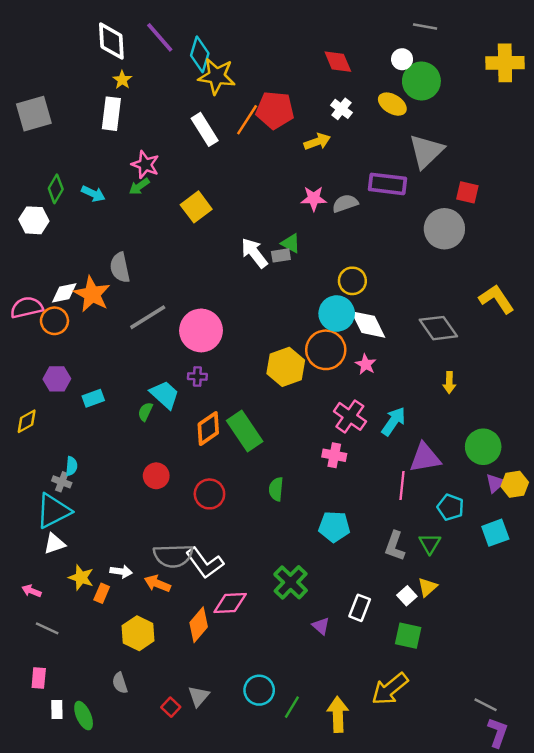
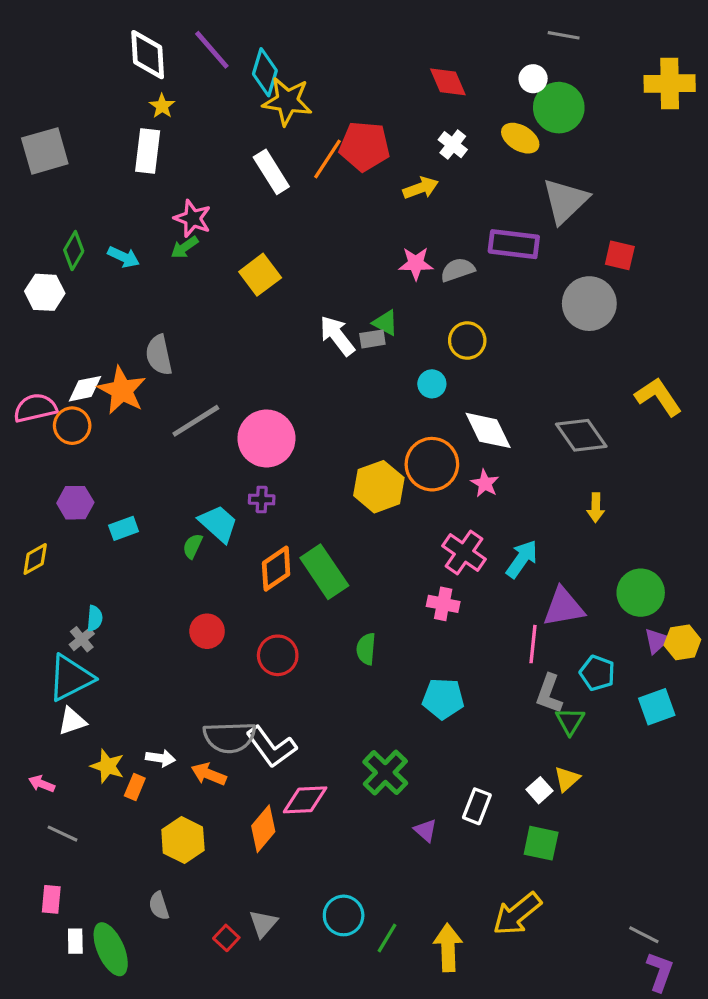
yellow circle: (352, 281) -> (467, 340), moved
cyan circle: (337, 314) -> (432, 384), moved, size x0.6
gray cross: (62, 482) -> (82, 639), turned 30
gray L-shape: (395, 546) -> (549, 694), moved
green ellipse: (84, 716) -> (111, 949), size x1.4

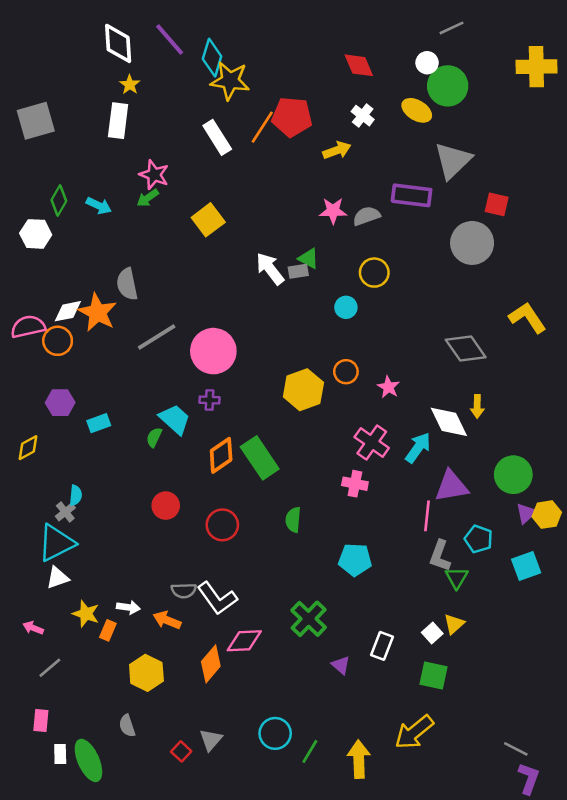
gray line: (564, 35) -> (451, 28), turned -35
white diamond: (488, 430) -> (449, 422), moved
orange circle: (432, 464) -> (346, 372), size x0.6
gray semicircle: (230, 737) -> (184, 591), size x0.6
gray line: (62, 834) -> (50, 668), turned -65

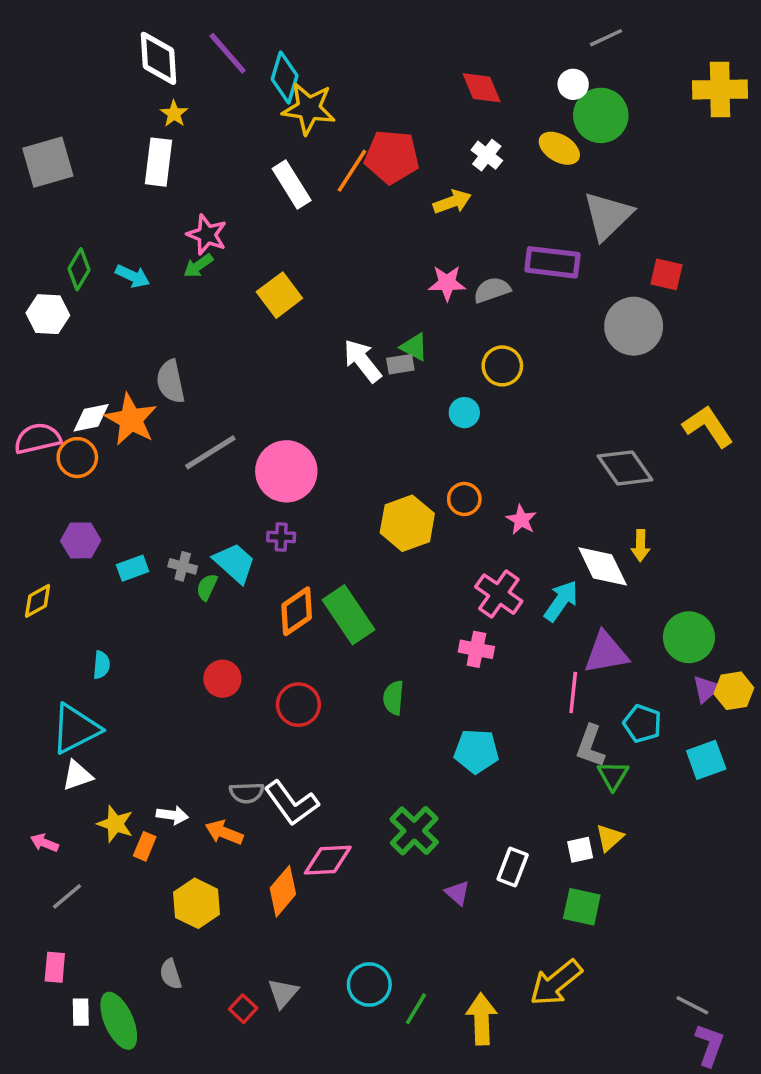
gray cross: (65, 512) -> (183, 566), moved, turned -36
white square: (432, 633) -> (580, 850), turned 30

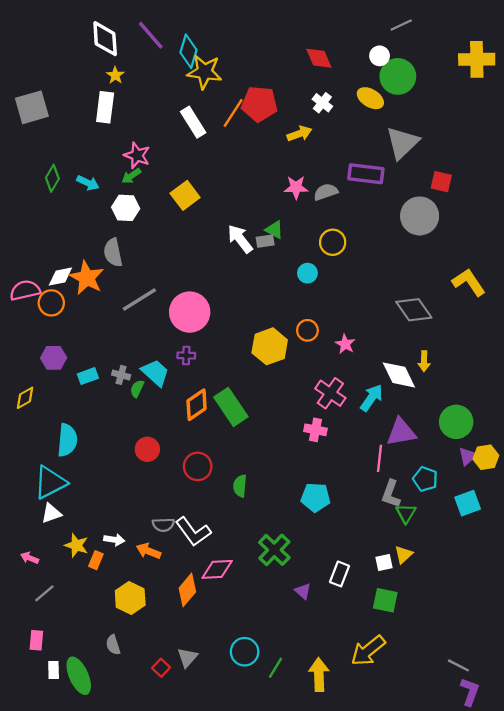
white hexagon: (48, 314) -> (126, 208), moved
cyan semicircle: (101, 665) -> (67, 440), size x1.8
green semicircle: (393, 698) -> (240, 486), moved

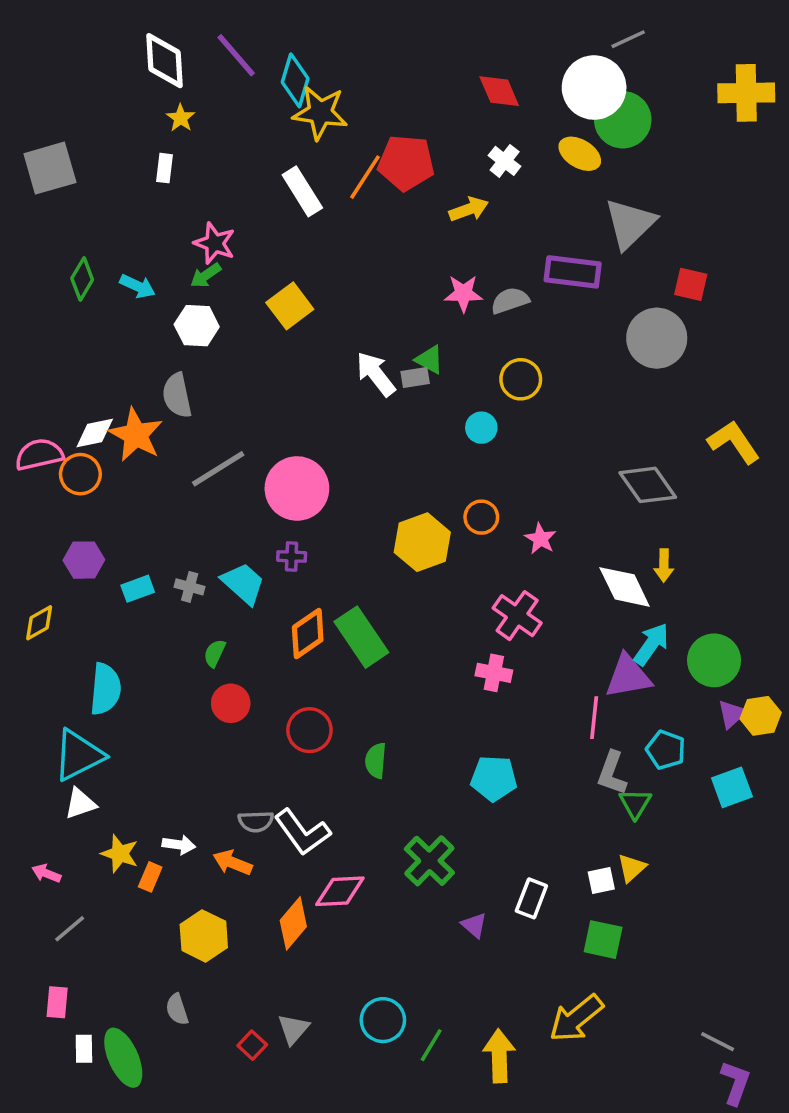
white circle: (380, 56) -> (594, 88), size x2.0
white rectangle: (105, 107) -> (164, 168), size x0.6
green semicircle: (137, 389) -> (215, 653), moved
cyan arrow: (372, 398) -> (651, 644), moved

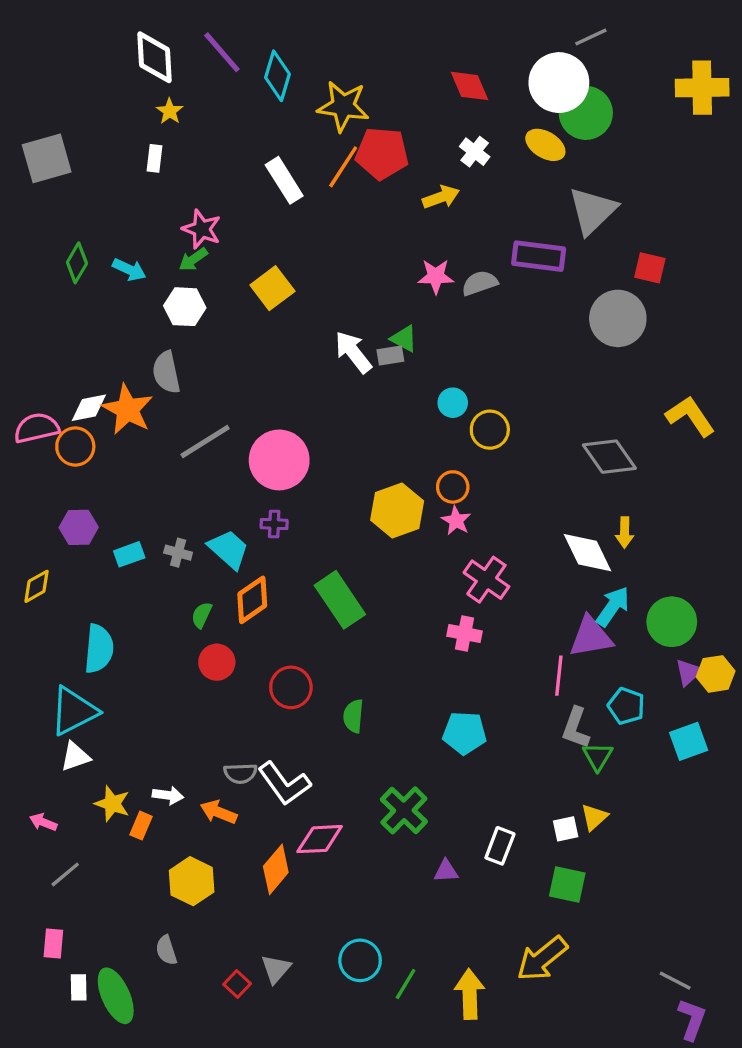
yellow star: (320, 113) -> (343, 106), moved
yellow circle: (521, 379) -> (490, 430), moved
pink star: (540, 539) -> (456, 521), moved
orange diamond: (308, 633) -> (252, 600), moved
purple triangle: (474, 925) -> (446, 871), turned -44

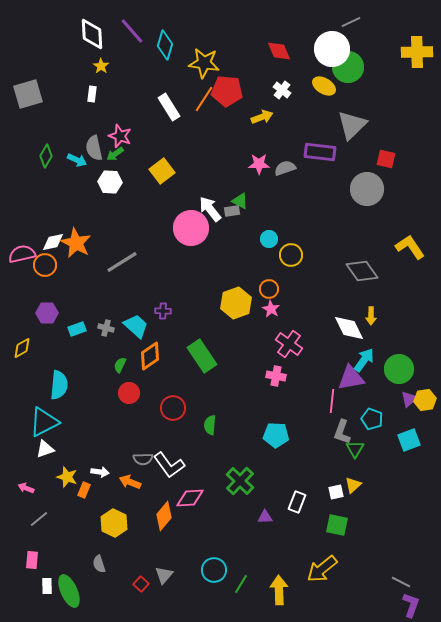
gray semicircle: (166, 372) -> (94, 148), moved
pink circle: (279, 460) -> (191, 228), moved

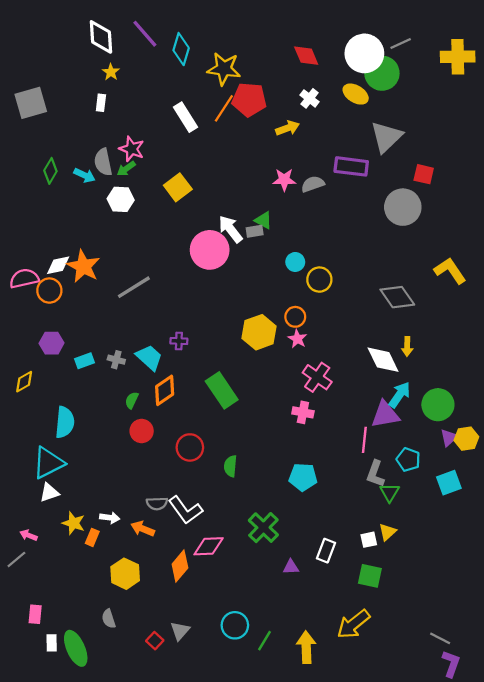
gray line: (351, 22) -> (401, 44), moved
gray line: (39, 519) -> (16, 559), moved

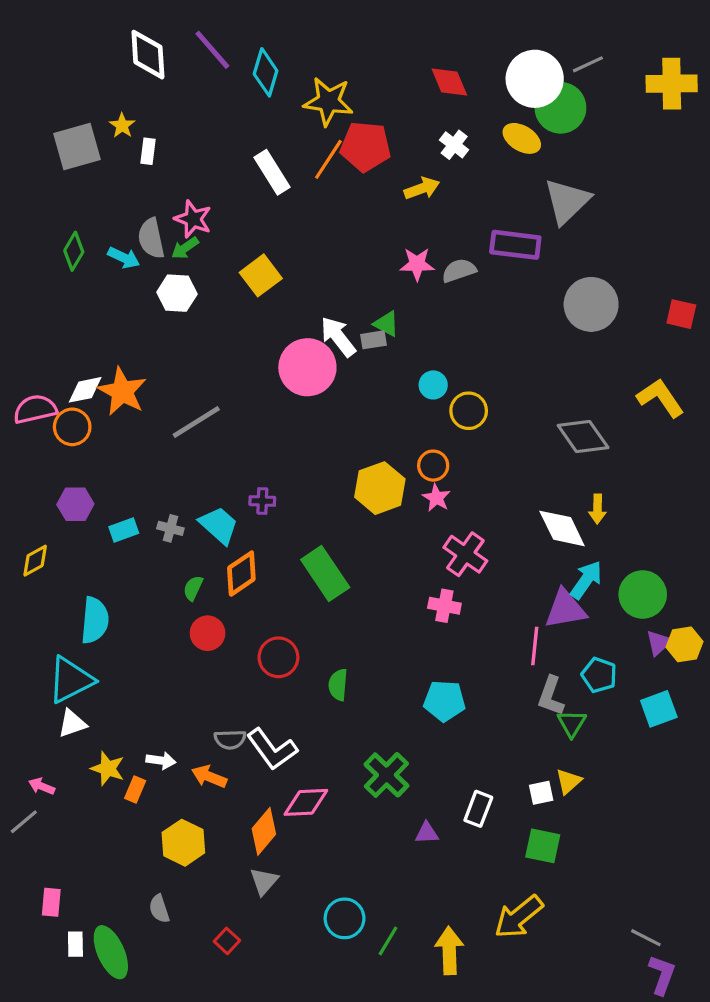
yellow star: (111, 72) -> (122, 126), moved
gray square: (31, 103) -> (77, 146), moved
red square: (424, 174) -> (681, 314), moved
gray triangle: (180, 631) -> (264, 881), moved

